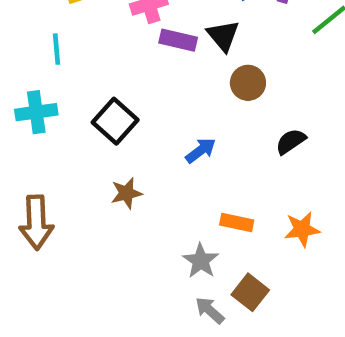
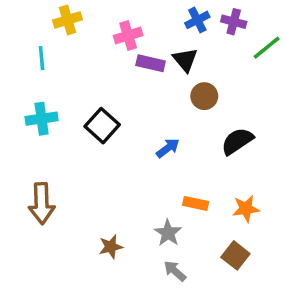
cyan line: (57, 49) -> (42, 58), moved
black semicircle: (291, 141) -> (237, 141), size x1.4
brown star: (126, 193) -> (111, 247), moved
brown square: (250, 292) -> (235, 255), moved

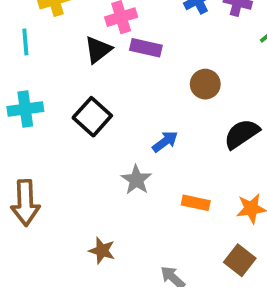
black triangle: (185, 60) -> (98, 50), moved, turned 32
gray star: (168, 233) -> (136, 180), moved
brown star: (111, 247) -> (102, 251), turned 30

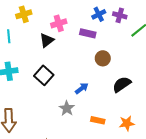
purple rectangle: (146, 48) -> (88, 33), moved

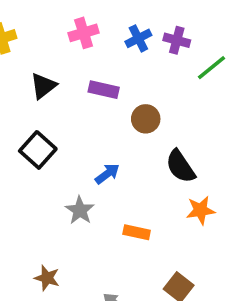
pink cross: (59, 23) -> (84, 33), moved
purple rectangle: (88, 33) -> (104, 90), moved
black semicircle: (122, 84) -> (180, 166), turned -90
orange star: (127, 123) -> (201, 210), moved

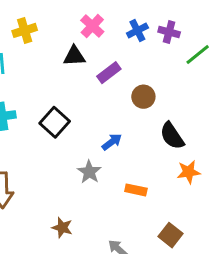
pink cross: (84, 33) -> (92, 26), turned -30
black triangle: (43, 86) -> (74, 56), moved, turned 35
purple rectangle: (104, 90) -> (109, 73), turned -50

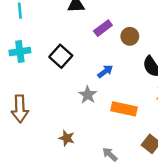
purple rectangle: (109, 73) -> (103, 28), moved
orange rectangle: (136, 190) -> (124, 109), size x1.5

